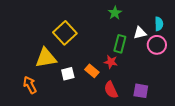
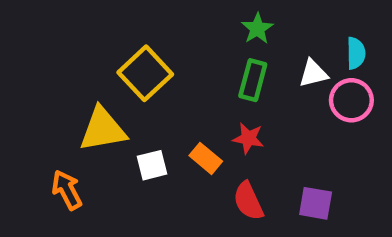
green rectangle: (120, 44) -> (253, 80), moved

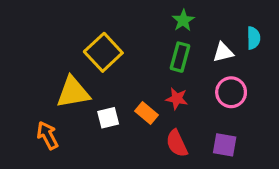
pink circle: (351, 100) -> (231, 92), moved

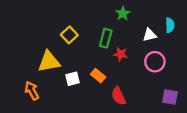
yellow square: (103, 52) -> (69, 35), size x0.7
green rectangle: (180, 57) -> (106, 38), moved
red star: (177, 99) -> (121, 54), moved
purple square: (225, 145) -> (170, 97), moved

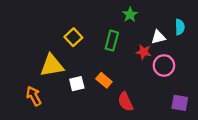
red star: (121, 54) -> (144, 52), moved

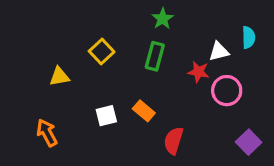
green star: (130, 15) -> (163, 19), moved
yellow triangle: (52, 65) -> (59, 77), moved, size x0.6
red semicircle: (125, 102) -> (174, 141), turned 42
purple square: (180, 103) -> (249, 142), turned 36

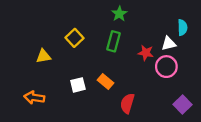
white triangle: (219, 52) -> (169, 44), moved
orange arrow: (47, 133) -> (34, 98), turned -54

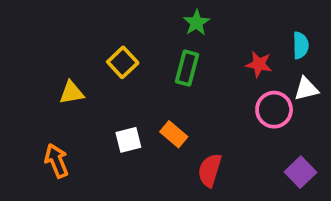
white triangle: (169, 44) -> (306, 89), moved
red star: (146, 53) -> (259, 64), moved
orange arrow: (34, 98) -> (56, 161), turned 60

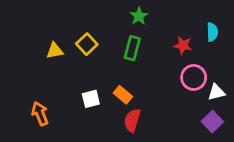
white triangle: (306, 89) -> (216, 92), moved
yellow triangle: (72, 93) -> (55, 51), moved
red semicircle: (210, 170) -> (132, 120), moved

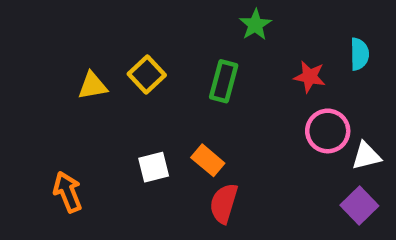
green star: (139, 16) -> (255, 25), moved

